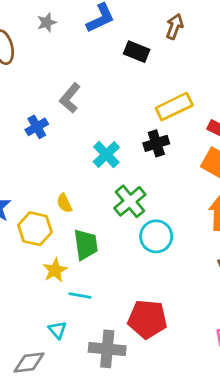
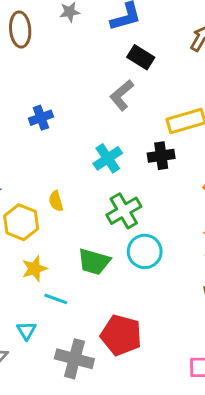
black rectangle: (137, 52) -> (141, 57), moved
gray L-shape: (70, 98) -> (122, 95), moved
green trapezoid: (86, 245) -> (94, 262), moved, turned 104

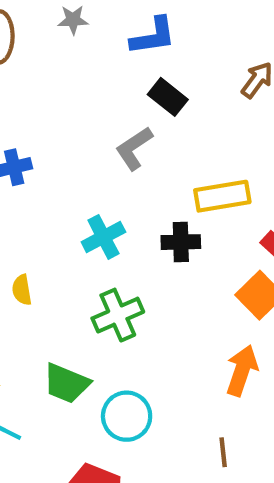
cyan circle: (145, 251) -> (127, 416), moved

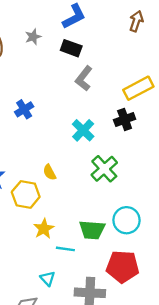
gray star: (73, 20) -> (33, 37), moved
black rectangle: (168, 97) -> (71, 48), moved
green trapezoid: (66, 383) -> (92, 230), moved

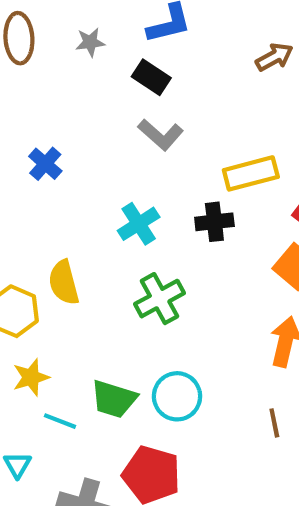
brown arrow: (136, 21) -> (274, 57), turned 30
gray L-shape: (84, 78) -> (161, 135), turned -100
blue cross: (24, 109) -> (45, 164), turned -30
yellow semicircle: (50, 172) -> (64, 283), size x1.5

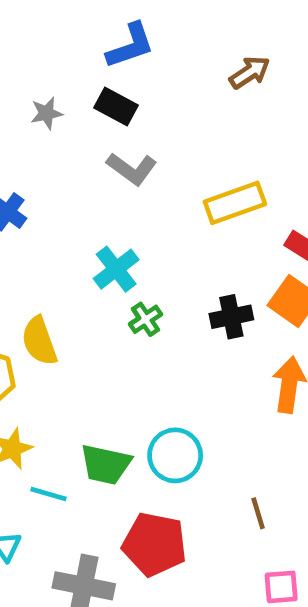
gray star: (90, 42) -> (47, 113), moved
black cross: (214, 222) -> (231, 317), moved
green cross: (160, 299) -> (146, 319), moved, size x0.6
brown line: (274, 423) -> (258, 513), moved

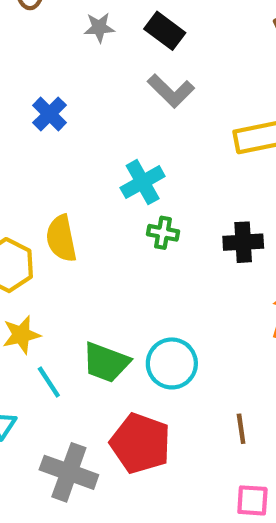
green cross: (146, 319) -> (163, 233), turned 36
cyan line: (49, 494) -> (49, 382), turned 32

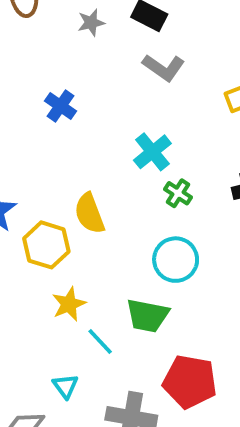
green cross: (163, 233) -> (178, 193), turned 32
cyan circle: (172, 363) -> (176, 260), moved

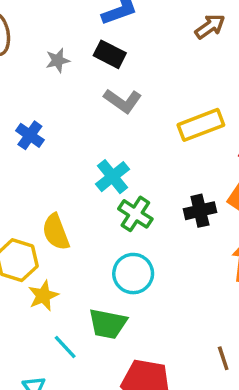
green cross: (178, 193) -> (135, 214), size x1.4
yellow star: (69, 304) -> (43, 296), moved

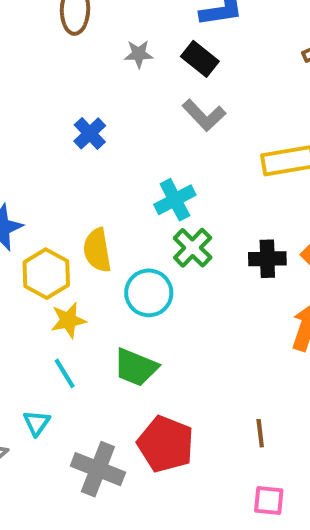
cyan circle: (133, 274) -> (149, 293), moved
cyan line: (65, 347) -> (65, 373), moved

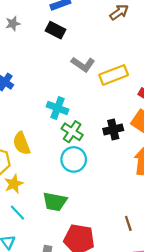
gray star: (139, 54) -> (13, 24), moved
gray L-shape: (204, 115) -> (83, 64), moved
cyan cross: (175, 200) -> (57, 108), turned -30
cyan circle: (149, 293) -> (74, 159), moved

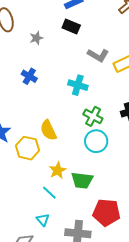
gray star: (13, 24) -> (36, 38), moved
cyan cross: (57, 108) -> (78, 85), moved
yellow star: (14, 184) -> (58, 170), moved

